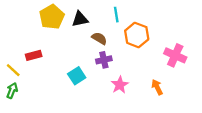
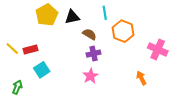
yellow line: (13, 70) -> (12, 48), moved
cyan square: (77, 76) -> (42, 70), moved
pink star: (120, 85) -> (90, 76), moved
green arrow: (12, 90) -> (17, 87), moved

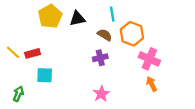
brown semicircle: (89, 34) -> (105, 35), moved
pink cross: (158, 49) -> (149, 59), moved
cyan square: (42, 70) -> (45, 75), turned 35
pink star: (90, 76) -> (101, 94), moved

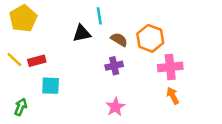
cyan line: (112, 14) -> (99, 16), moved
yellow pentagon: (50, 16) -> (23, 18), moved
black triangle: (77, 18) -> (82, 33), moved
pink cross: (149, 59) -> (170, 67), turned -30

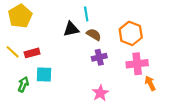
brown semicircle: (119, 40) -> (94, 34), moved
pink cross: (170, 67) -> (137, 64), moved
green arrow: (21, 107) -> (23, 84), moved

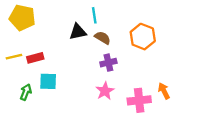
yellow pentagon: (20, 16) -> (22, 18), turned -30
yellow line: (13, 52) -> (14, 57), turned -56
pink cross: (137, 64) -> (139, 100), moved
pink star: (100, 93) -> (105, 91), moved

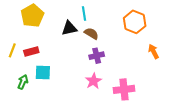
yellow pentagon: (22, 18) -> (32, 16), moved, turned 30
orange hexagon: (143, 37) -> (135, 22), moved
yellow line: (14, 57) -> (12, 50), turned -56
orange arrow: (164, 91) -> (154, 51), moved

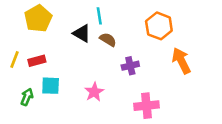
black triangle: (69, 28) -> (82, 33), turned 42
orange arrow: (154, 51) -> (181, 61), size x1.5
purple cross: (97, 56) -> (130, 66), moved
pink star: (93, 81) -> (94, 92), moved

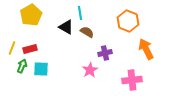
pink star: (94, 92) -> (90, 70), moved
green arrow: (27, 97) -> (22, 66), moved
pink cross: (146, 106) -> (132, 80), moved

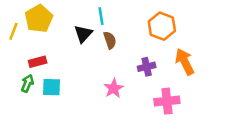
black triangle: (66, 27) -> (83, 34), turned 42
brown semicircle: (87, 32) -> (110, 40), turned 40
yellow line: (12, 48) -> (13, 31), moved
purple cross: (105, 53) -> (147, 67), moved

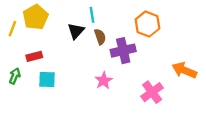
orange arrow: (185, 62) -> (184, 70), moved, turned -40
purple cross: (147, 67) -> (123, 51), moved, size x1.5
green arrow: (27, 83) -> (15, 76), moved
pink cross: (167, 101) -> (152, 92), turned -30

